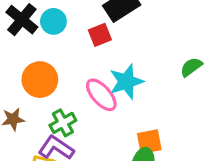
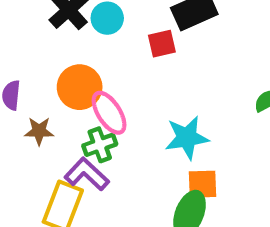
cyan star: (126, 82) -> (187, 138), moved
pink ellipse: (101, 95) -> (109, 113), moved

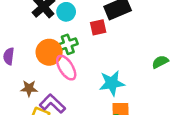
brown star: (39, 131) -> (29, 88), moved
green cross: (100, 145) -> (68, 44), moved

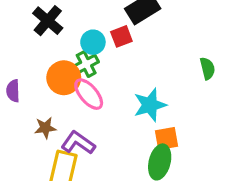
cyan circle: (66, 12) -> (93, 42), moved
green semicircle: (160, 62) -> (208, 68), turned 112

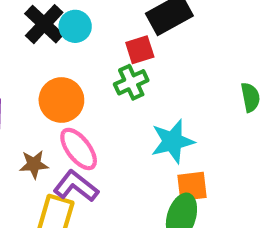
cyan circle: (93, 42) -> (75, 26), moved
green cross: (86, 64) -> (131, 82), moved
pink ellipse: (89, 94) -> (79, 149), moved

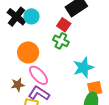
red square: (140, 50) -> (64, 25), turned -32
green cross: (131, 82) -> (61, 41), turned -35

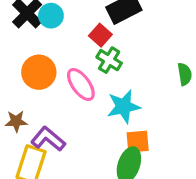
green cross: (61, 41) -> (109, 60), moved
pink ellipse: (39, 75) -> (81, 84), moved

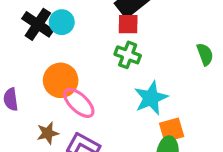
red square: (100, 35) -> (128, 24), moved, turned -30
pink ellipse: (81, 84) -> (79, 103), moved

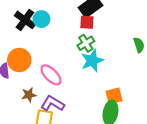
green cross: (128, 55) -> (86, 43), turned 35
orange circle: (61, 80) -> (19, 60), moved
cyan star: (151, 98) -> (92, 61), moved

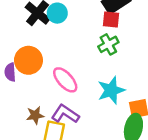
cyan star: (92, 61) -> (111, 90), moved
brown star: (29, 95) -> (35, 115), moved

